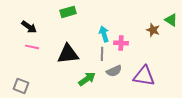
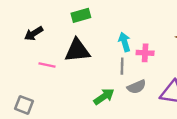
black arrow: (29, 27) -> (34, 33), turned 112
pink line: (32, 47) -> (47, 65), moved
black triangle: (68, 54) -> (77, 50), moved

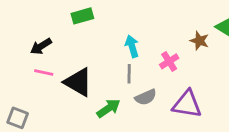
black arrow: (34, 33) -> (41, 46), moved
black triangle: (77, 50) -> (78, 82), moved, turned 36
pink cross: (145, 53) -> (169, 61), moved, turned -35

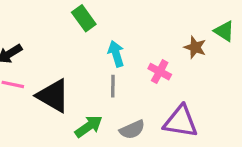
green rectangle: (82, 16) -> (84, 18), moved, turned 70
pink cross: (169, 61) -> (160, 72), turned -30
gray semicircle: (146, 97) -> (132, 130), moved

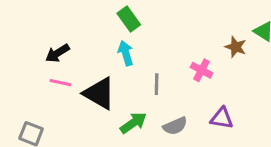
cyan arrow: (116, 54) -> (126, 53), moved
purple triangle: (181, 122) -> (222, 118), size x0.7

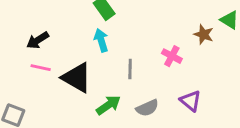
purple triangle: (222, 118) -> (191, 101), turned 30

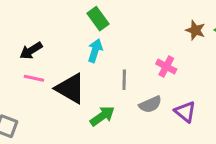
brown star: (204, 34) -> (195, 30), moved
cyan arrow: (101, 40) -> (95, 51), turned 35
gray semicircle: (147, 108) -> (150, 104), moved

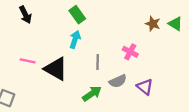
black arrow: (31, 51) -> (25, 15), moved, turned -84
green arrow: (102, 116) -> (92, 94), moved

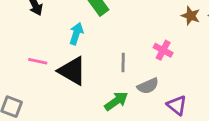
cyan arrow: (75, 39) -> (76, 34), moved
purple triangle: (145, 87) -> (177, 105), moved

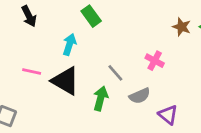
gray line: (123, 63) -> (115, 73), turned -42
green arrow: (116, 101) -> (101, 98), moved, turned -40

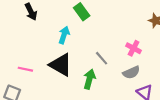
pink line: (32, 71) -> (25, 69), moved
gray semicircle: (140, 96) -> (131, 73), moved

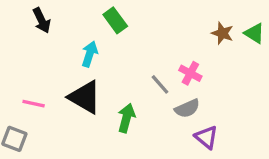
gray line: (102, 58) -> (160, 84), moved

